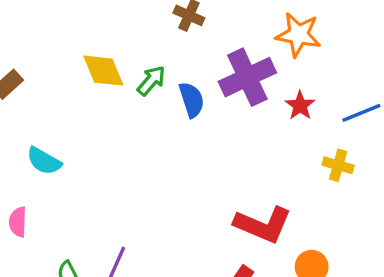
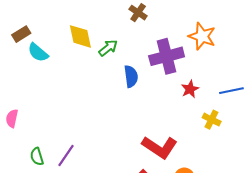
blue semicircle: (192, 100) -> (131, 76), moved
red star: (300, 105) -> (190, 89), moved
cyan semicircle: (44, 161) -> (38, 53), moved

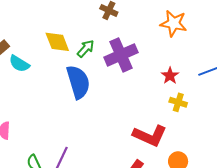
purple cross: (167, 56) -> (121, 55), moved
blue semicircle: (131, 76) -> (78, 82), moved, size x1.6
yellow cross: (212, 120) -> (178, 102), moved

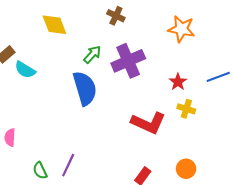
yellow diamond: (57, 42) -> (54, 25), moved
red L-shape: (150, 136) -> (148, 123), moved

